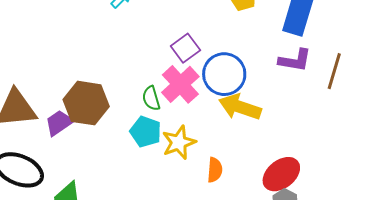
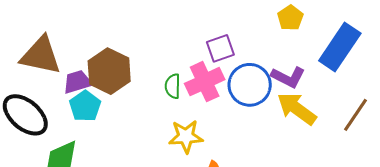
purple L-shape: (295, 60) -> (288, 77), moved
yellow arrow: (240, 107) -> (297, 109), moved
cyan pentagon: (146, 132) -> (85, 106), moved

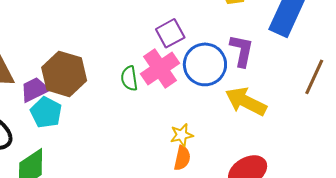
purple L-shape: (288, 77) -> (242, 51), turned -96
yellow arrow: (297, 109) -> (246, 101), moved
yellow star: (186, 136) -> (182, 135), moved, size x0.7

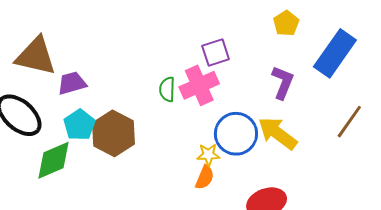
blue circle: (205, 64) -> (236, 134), moved
brown hexagon: (64, 74) -> (114, 133), moved
cyan pentagon: (46, 112) -> (79, 125), moved

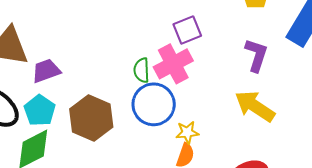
cyan pentagon: (79, 125) -> (40, 110), moved
blue circle: (236, 134) -> (154, 104), moved

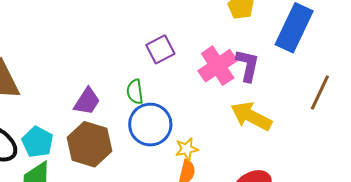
purple square: (187, 30) -> (160, 49), moved
pink cross: (173, 64) -> (218, 66), moved
purple trapezoid: (46, 71) -> (87, 101), moved, turned 148

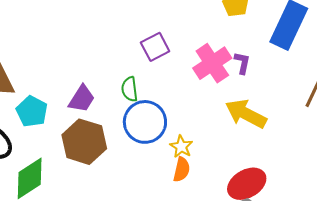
purple L-shape: (248, 65) -> (242, 63), size x0.7
cyan pentagon: (37, 142) -> (32, 111), moved
yellow star: (187, 149) -> (181, 147), turned -30

